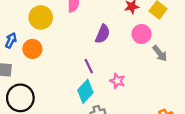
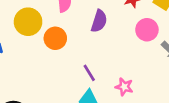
purple semicircle: (103, 34) -> (99, 21), moved
orange circle: (32, 49) -> (55, 38), moved

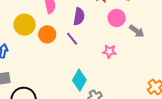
purple line: (89, 73) -> (72, 39), moved
pink star: (124, 87) -> (109, 51), moved

